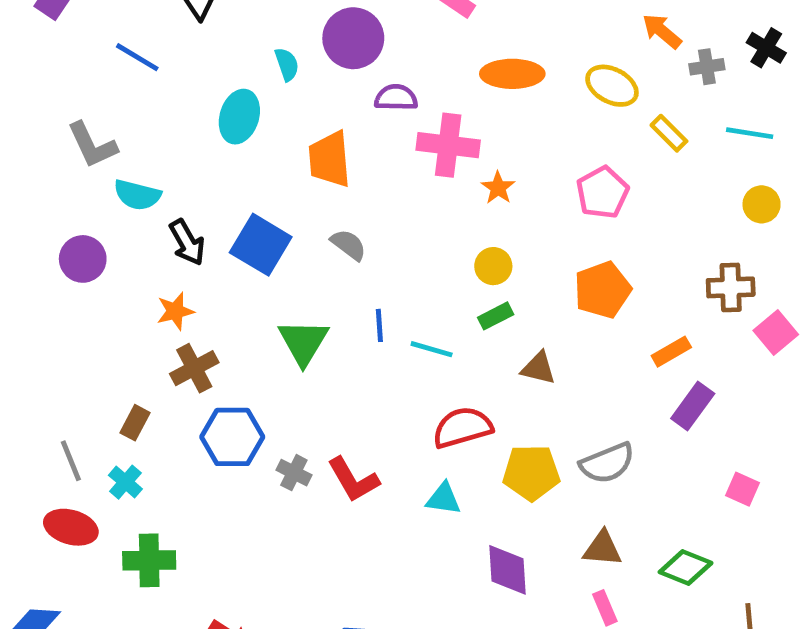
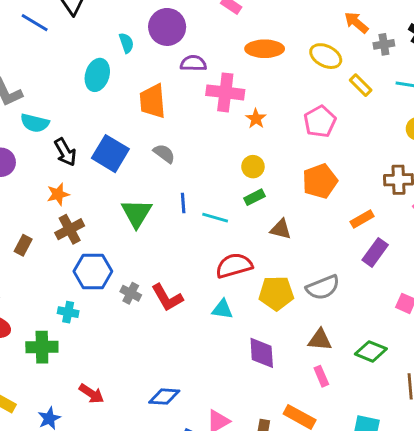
blue line: (137, 57) -> (35, 23), moved
brown rectangle: (135, 423) -> (23, 245), moved
cyan cross: (125, 482) -> (68, 312), moved, turned -30

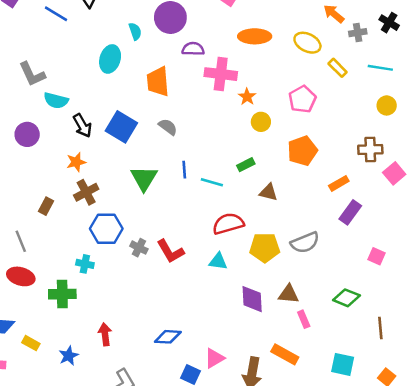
yellow circle: (253, 167) -> (261, 122), moved
brown triangle: (320, 340) -> (289, 294), moved
red arrow: (91, 394) -> (105, 334), turned -130

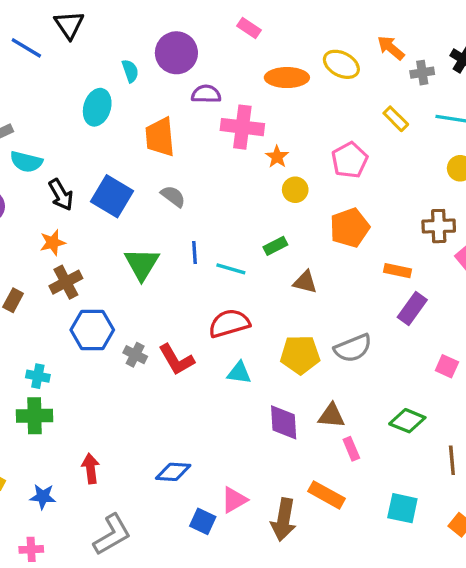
yellow ellipse: (307, 43) -> (341, 64), moved
orange rectangle: (339, 183) -> (397, 271), turned 42
red semicircle: (228, 224) -> (229, 323), moved
cyan cross: (85, 264) -> (38, 376), moved
blue star: (69, 356) -> (43, 497), turned 30

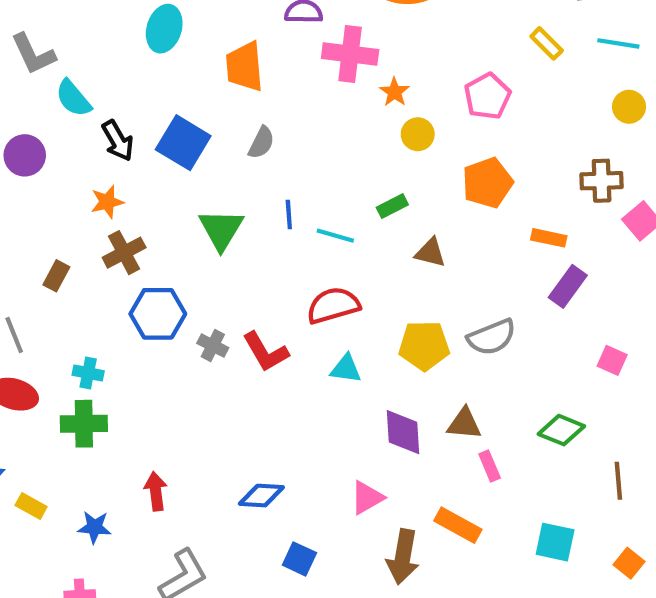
cyan semicircle: (26, 162) -> (73, 98), turned 36
gray semicircle: (173, 196) -> (261, 143), turned 80
pink triangle: (234, 500) -> (367, 498), moved

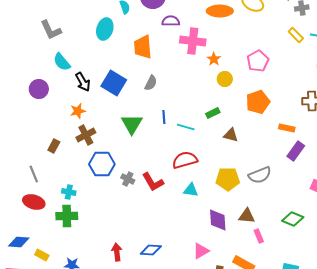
yellow rectangle: (547, 43) -> (296, 35), moved
gray L-shape: (33, 54) -> (51, 30), moved
red arrow: (156, 491) -> (117, 252), moved

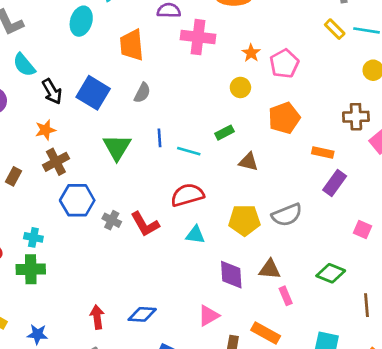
orange star: (214, 59) -> (251, 53), moved

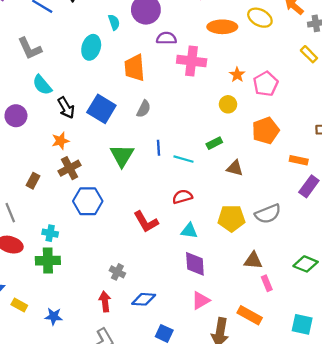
red semicircle: (187, 195) -> (182, 197), size x0.7
gray cross: (112, 220) -> (117, 272), moved
purple diamond: (231, 275) -> (195, 264), moved

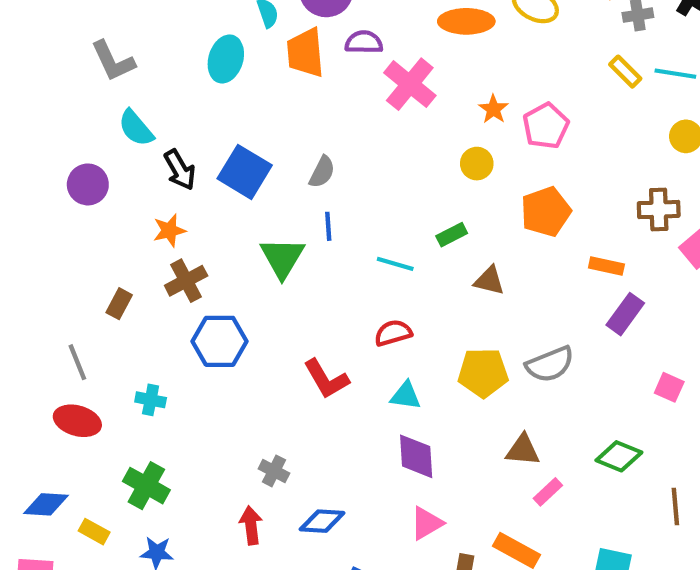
pink cross: (192, 61) -> (410, 84), turned 32
orange trapezoid: (135, 68) -> (305, 53), moved
blue line: (158, 148) -> (328, 226), moved
green cross: (48, 261) -> (146, 486), moved, turned 30
pink rectangle: (267, 283) -> (548, 492), turned 70

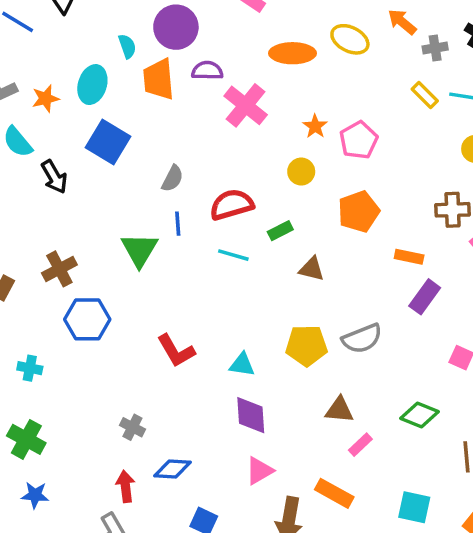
blue square: (245, 172) -> (108, 142), moved
orange star: (169, 230) -> (45, 98), moved
red semicircle: (393, 333) -> (232, 205), moved, size x1.4
red arrow: (251, 525) -> (125, 486), moved

